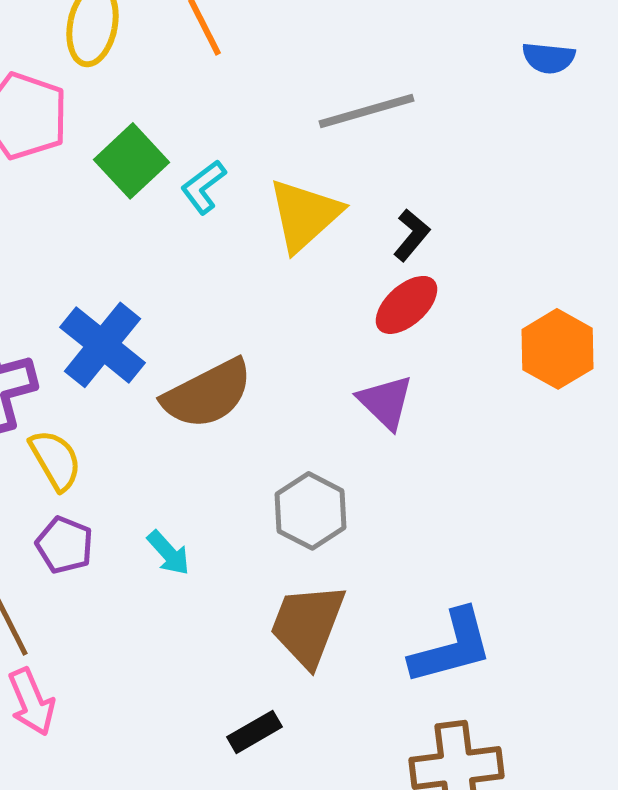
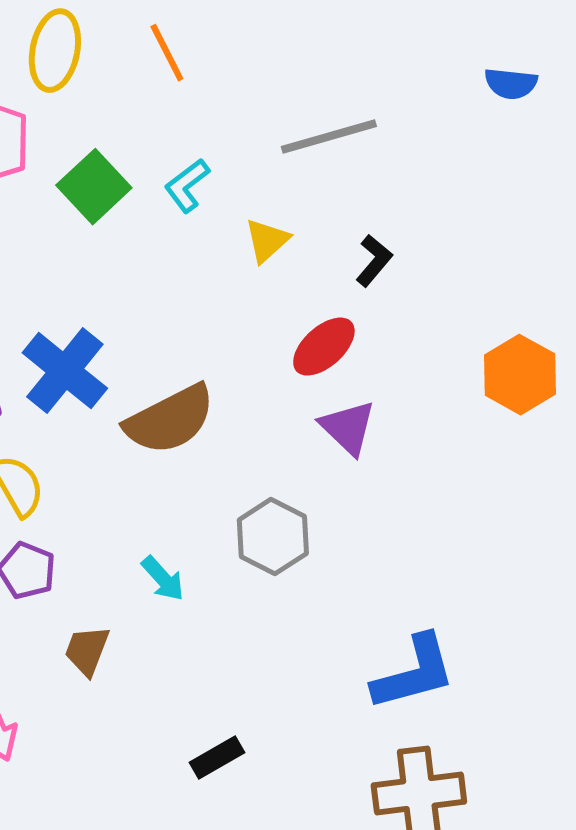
cyan L-shape: (204, 187) -> (187, 186), moved
yellow triangle: (304, 215) -> (267, 241), size x0.6
red ellipse: (406, 305) -> (324, 347), moved
cyan arrow: (168, 553) -> (163, 579), moved
brown trapezoid: (308, 625) -> (87, 651), moved, size x0.6

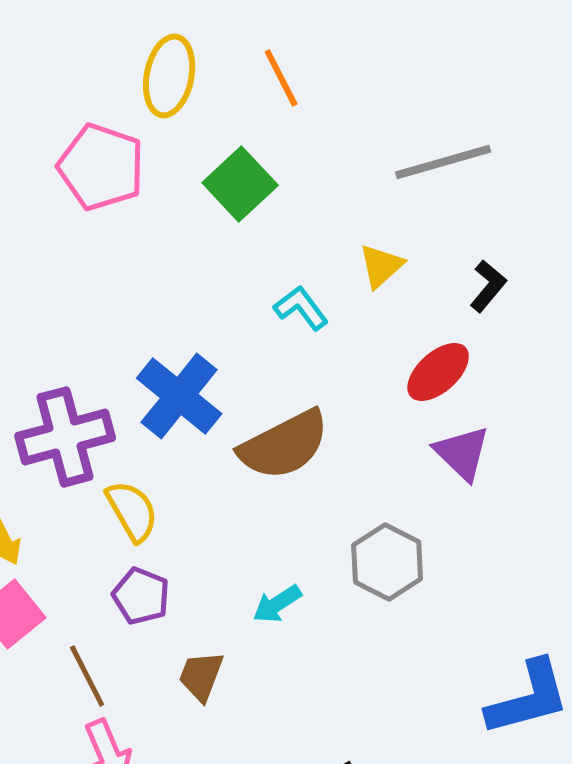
cyan L-shape: (187, 186) -> (301, 308), moved, turned 90
green square: (94, 187) -> (240, 184), moved
cyan arrow: (163, 579) -> (277, 604), turned 99

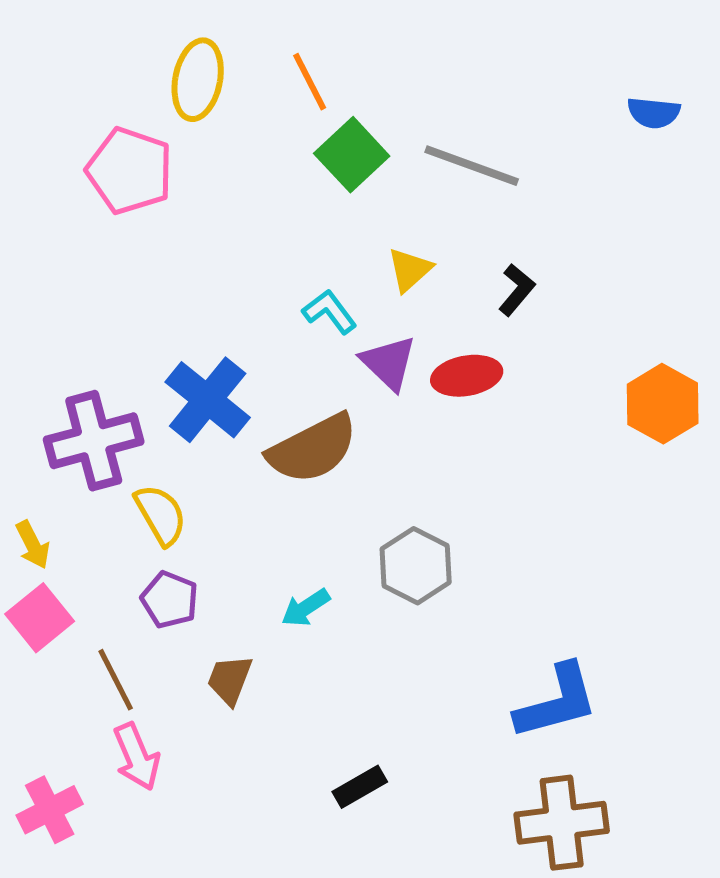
gray line: (443, 162) -> (472, 166), turned 36
green square: (240, 184) -> (352, 155), moved
red ellipse: (438, 372) -> (467, 376), turned 32
purple triangle: (462, 453) -> (389, 363), moved

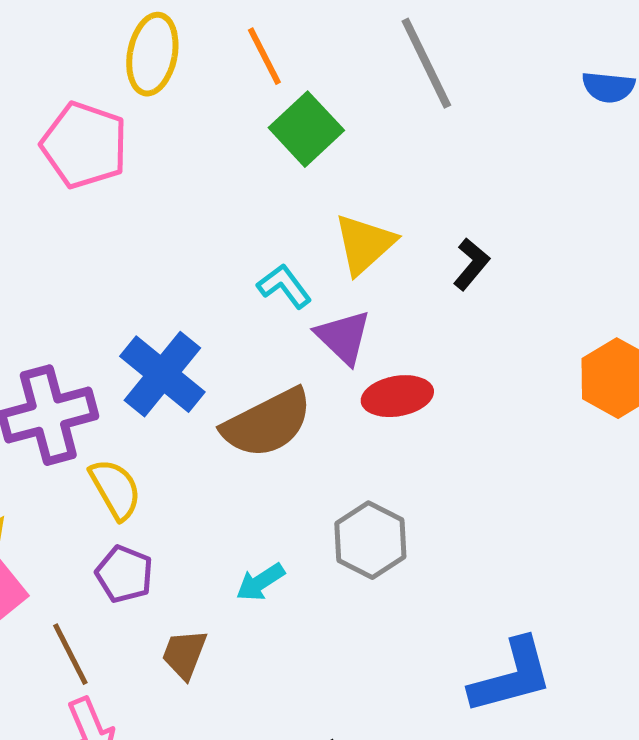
gray line: (472, 166) -> (426, 63), moved, turned 44
yellow triangle: (410, 270) -> (364, 244), size x1.4
red ellipse: (467, 376) -> (397, 396), moved

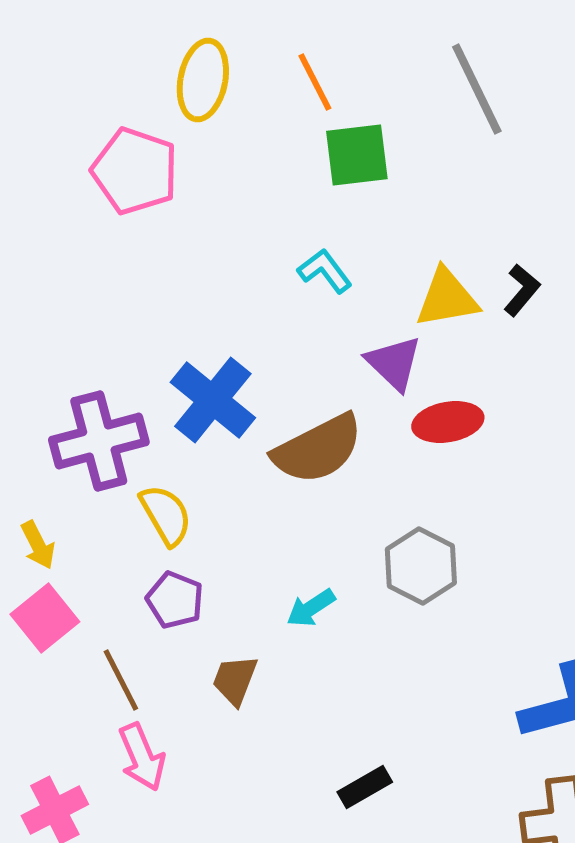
green square: (306, 129) -> (357, 155), turned 36
yellow triangle: (364, 244) -> (447, 298), moved, turned 32
cyan L-shape: (284, 286) -> (325, 271), moved

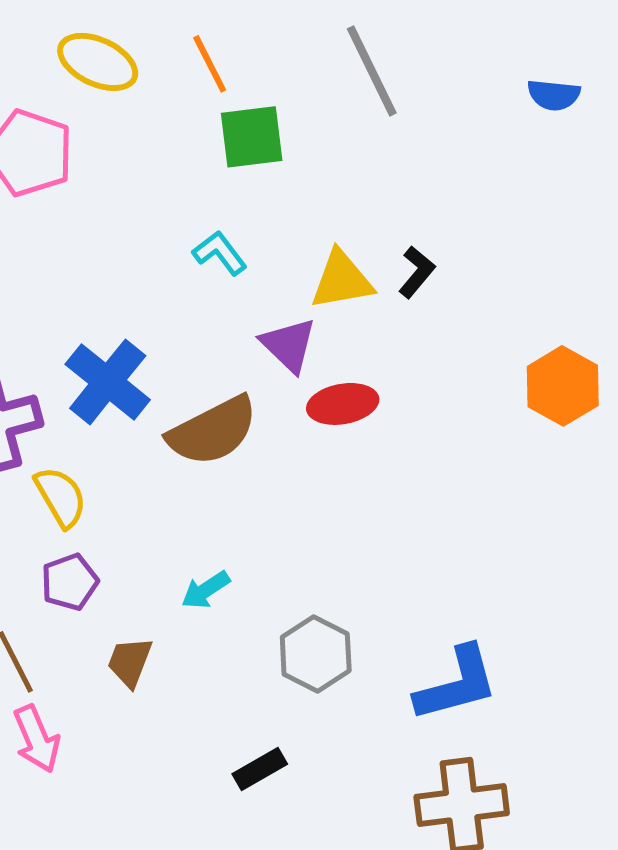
yellow ellipse: (203, 80) -> (98, 62), turned -76
gray hexagon: (421, 566) -> (316, 654), moved
purple pentagon: (175, 600) -> (70, 582), turned 30

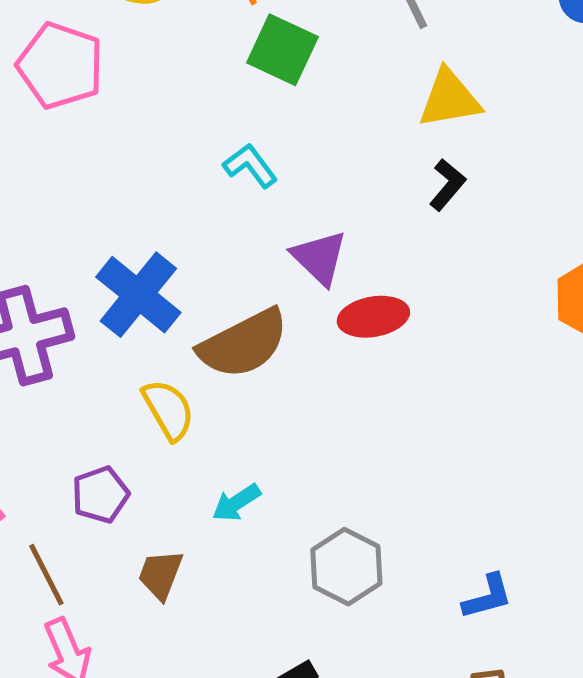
green square: (252, 137) -> (282, 50), turned 32
yellow triangle: (342, 280) -> (449, 99), moved
yellow semicircle: (61, 497) -> (168, 410), moved
blue L-shape: (457, 684) -> (487, 597), size x0.6

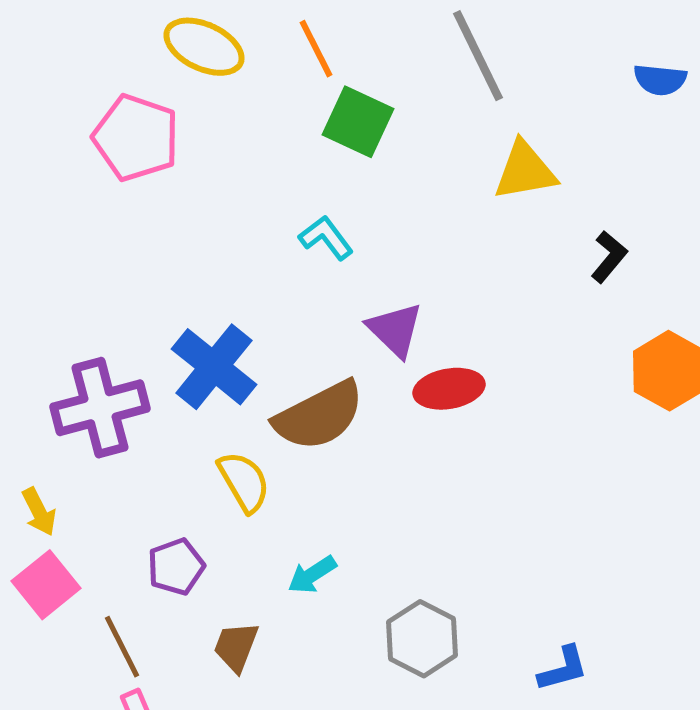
black L-shape: (447, 185) -> (609, 257), moved

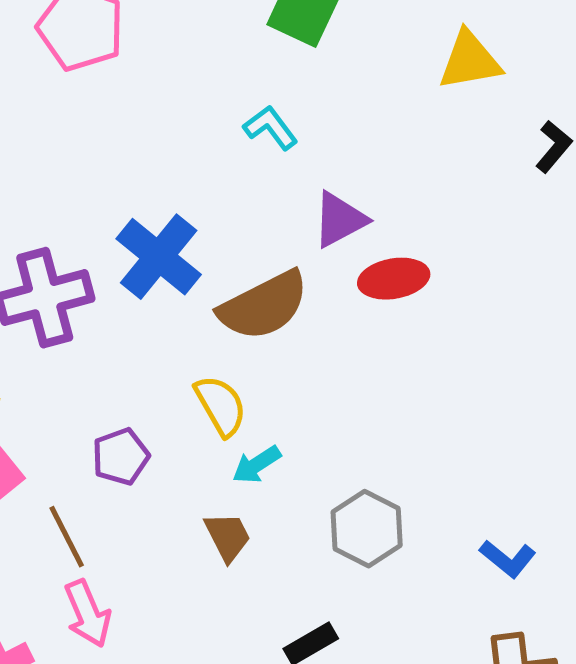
purple triangle: (395, 330) -> (340, 220), turned 48
yellow semicircle: (244, 482) -> (221, 406), moved
brown trapezoid: (236, 647) -> (228, 537), moved, turned 132
blue L-shape: (563, 669) -> (508, 559), turned 54

